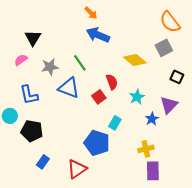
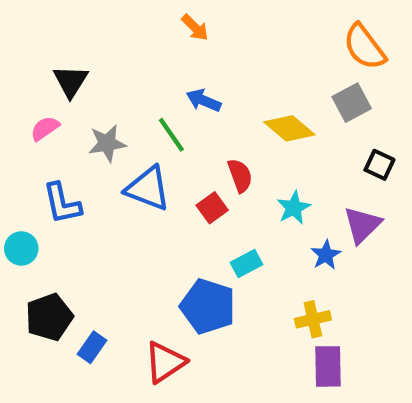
blue arrow: (98, 35) -> (204, 100), moved, size x0.7
cyan rectangle: (115, 123) -> (246, 263), turned 32
black pentagon: (32, 131) -> (49, 317), moved, turned -30

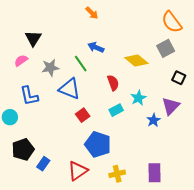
red square: (212, 208) -> (83, 115), moved
cyan rectangle: (246, 263) -> (116, 110), moved
yellow cross: (313, 319) -> (117, 174), moved

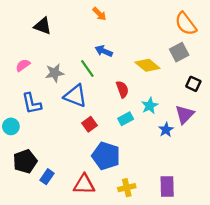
black triangle: (33, 38) -> (43, 26), moved, turned -42
red triangle: (78, 171) -> (84, 184), turned 35

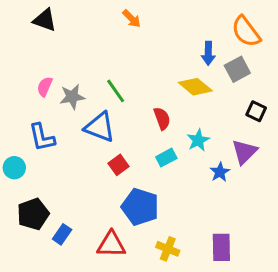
black triangle: (43, 26) -> (45, 20), moved
blue arrow: (104, 51) -> (208, 53), moved, turned -112
pink semicircle: (23, 65) -> (45, 87), moved, turned -32
yellow cross: (127, 188) -> (168, 249), turned 35

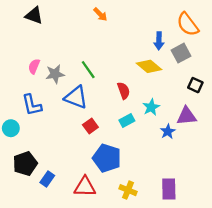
purple triangle: (245, 152) -> (187, 116), turned 40

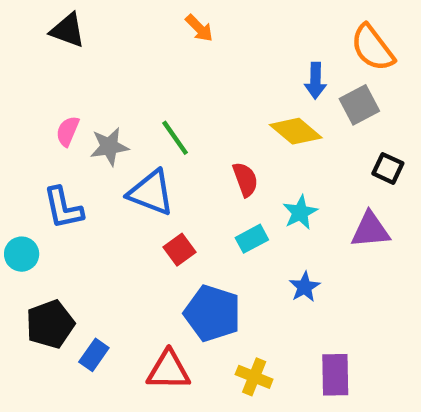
blue star: (168, 132) -> (305, 287), moved

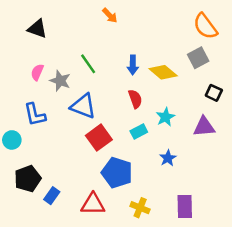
black triangle: (68, 30) -> (37, 29), moved
blue arrow: (316, 81) -> (133, 65), moved
green line: (175, 138) -> (88, 64), moved
gray star: (109, 147) -> (60, 81), turned 30
red square: (180, 250) -> (99, 138), size x1.5

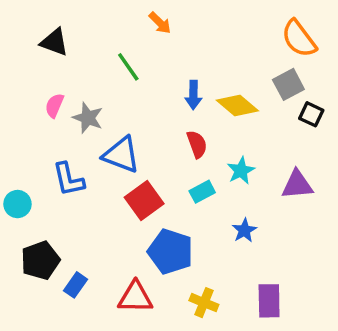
green line: (88, 64) -> (128, 67), moved
black square: (214, 93) -> (311, 114), moved
blue L-shape: (35, 115) -> (68, 179), moved

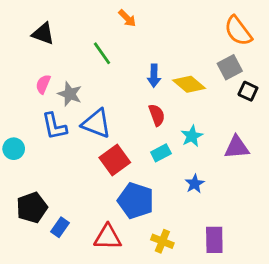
blue L-shape: (68, 179) -> (54, 126), moved
cyan circle: (17, 204) -> (14, 149), moved

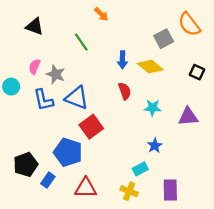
gray square: (230, 67) -> (164, 39), moved
cyan star: (192, 136) -> (152, 108), turned 30
cyan circle: (14, 149) -> (11, 87), moved
cyan rectangle: (161, 153) -> (140, 169), moved
blue pentagon: (136, 201) -> (68, 152), moved

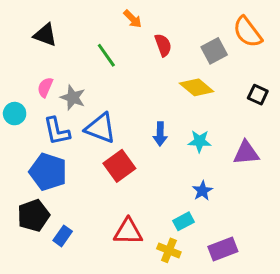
blue arrow: (122, 60) -> (160, 134), moved
red semicircle: (125, 91) -> (163, 45), moved
blue pentagon: (68, 152) -> (48, 172), moved
red triangle: (86, 188) -> (128, 232), moved
purple rectangle: (170, 190) -> (223, 249), turned 70

